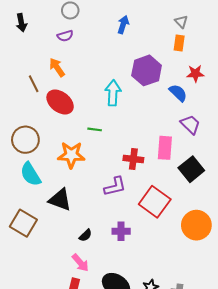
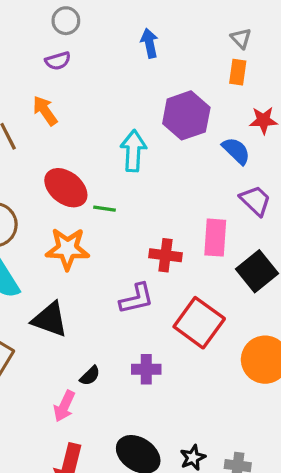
blue arrow: (123, 25) -> (149, 43), turned -30
red ellipse: (60, 102) -> (66, 188), moved
pink arrow: (80, 263) -> (64, 406), moved, turned 66

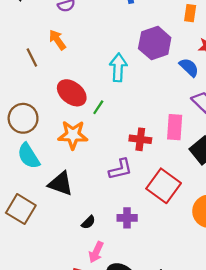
green line: (104, 209) -> (98, 107), turned -64
pink arrow: (64, 406) -> (96, 252), moved

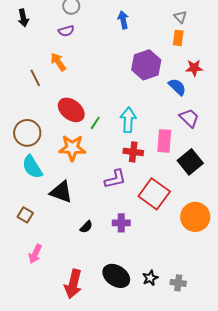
cyan arrow: (118, 67) -> (128, 120), moved
brown square: (21, 209) -> (25, 215), size x0.6
pink arrow: (96, 252) -> (35, 254), moved

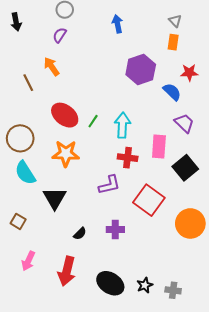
purple semicircle: (66, 31) -> (60, 35), turned 140
green line: (95, 123) -> (93, 121), moved
black triangle: (61, 192) -> (55, 198), turned 40
red arrow: (73, 284) -> (67, 271), moved

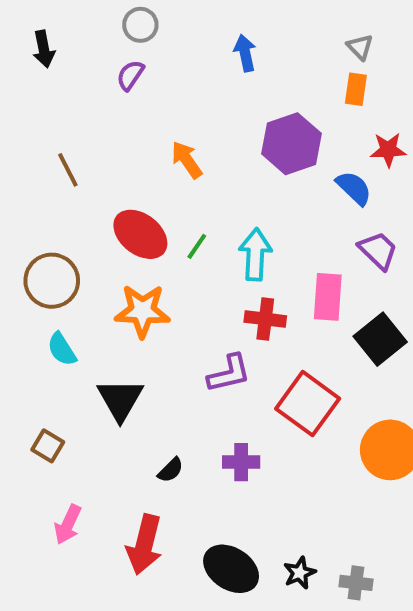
orange arrow: (52, 66) -> (187, 160), moved
cyan semicircle: (25, 173) -> (62, 349), size x0.7

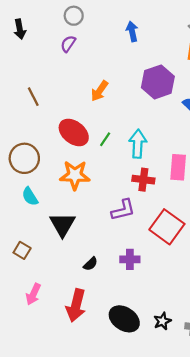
orange arrow: (187, 160) -> (100, 91), turned -110

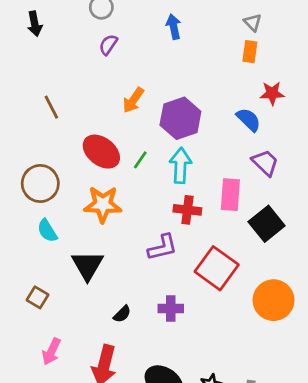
purple semicircle: (68, 44) -> (108, 45), moved
purple hexagon: (158, 82) -> (180, 118), moved

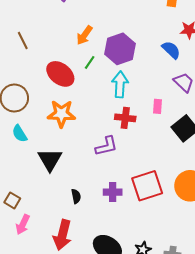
green line: (140, 160) -> (90, 62), moved
pink rectangle: (230, 195) -> (158, 106), size x0.6
red square: (217, 268) -> (147, 186), moved, turned 36
brown square: (37, 297) -> (12, 200), moved
black semicircle: (122, 314) -> (76, 196), turned -56

